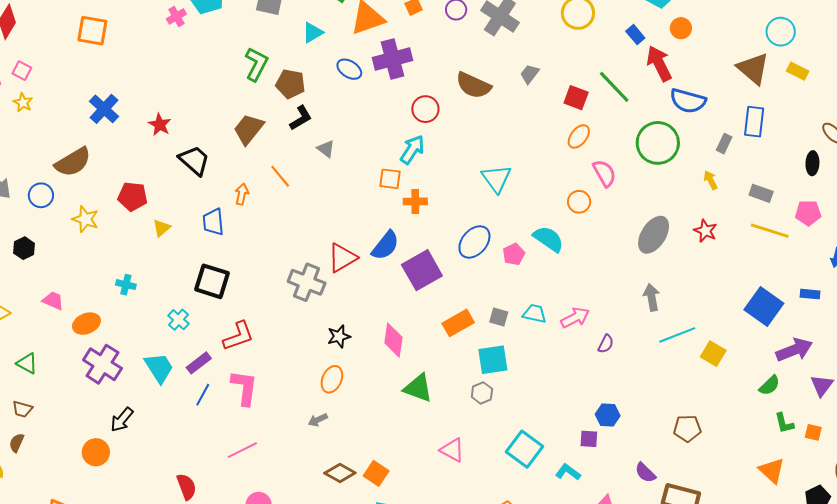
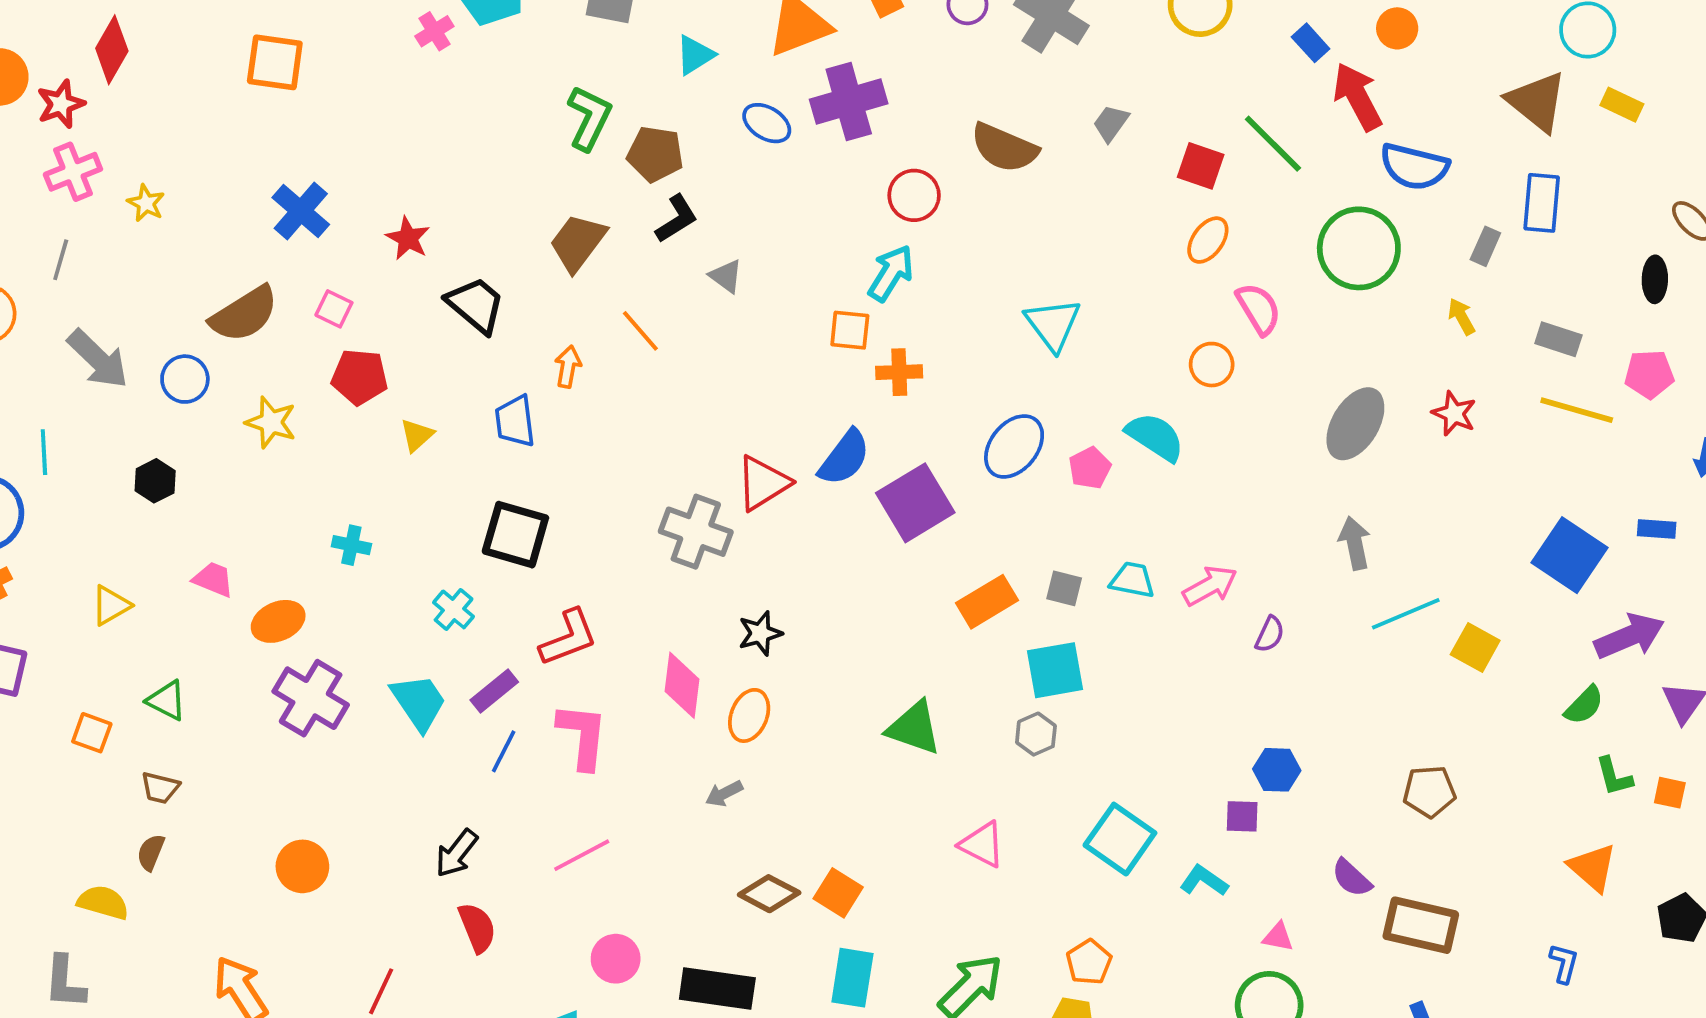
pink square: (22, 71) -> (334, 309), moved
pink diamond: (393, 340) -> (682, 685), moved
black arrow: (122, 420) -> (457, 853), moved

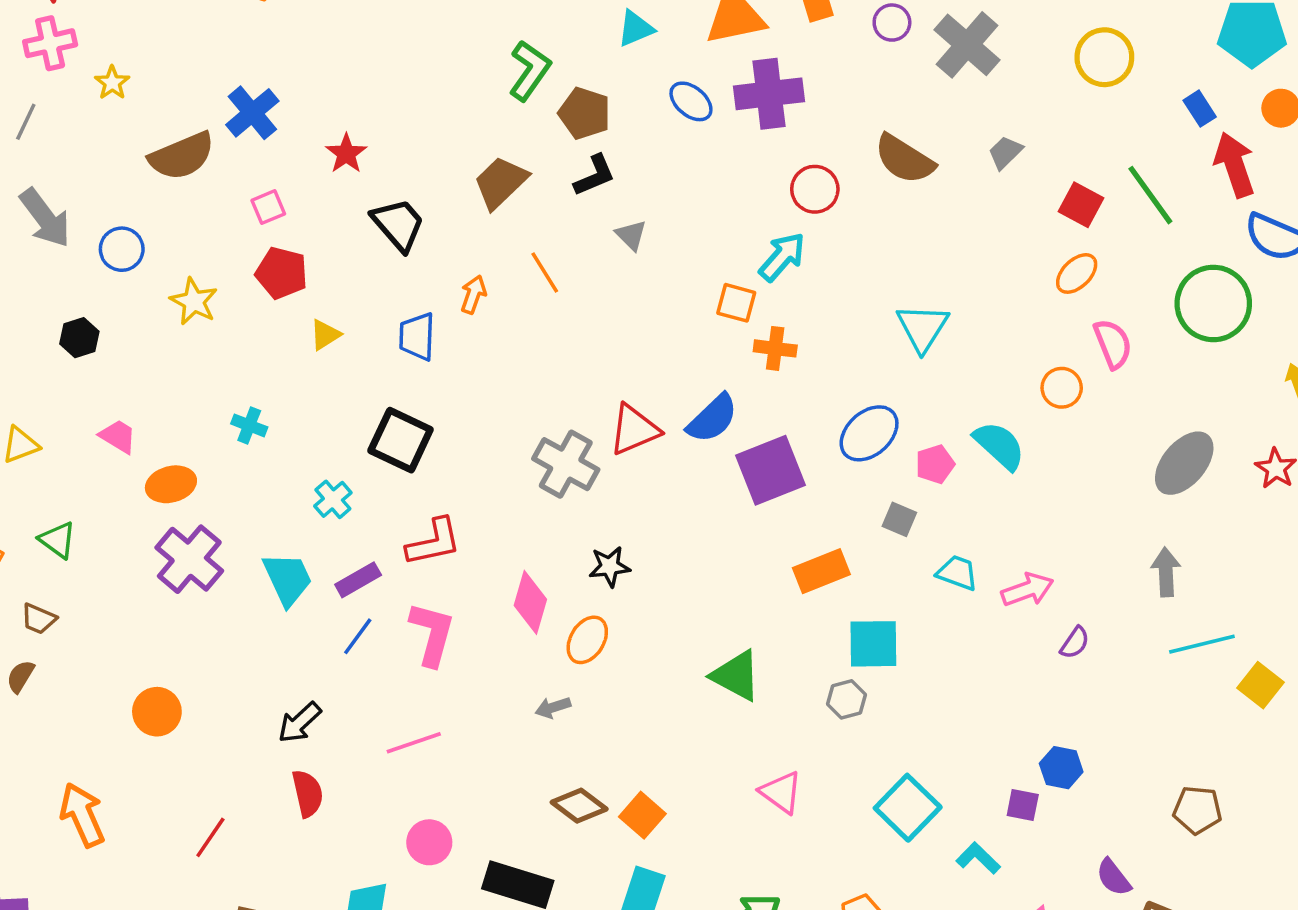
pink square: (334, 309) -> (268, 207), turned 32
brown semicircle: (244, 314) -> (182, 156), moved
gray square: (1064, 588) -> (899, 519), moved

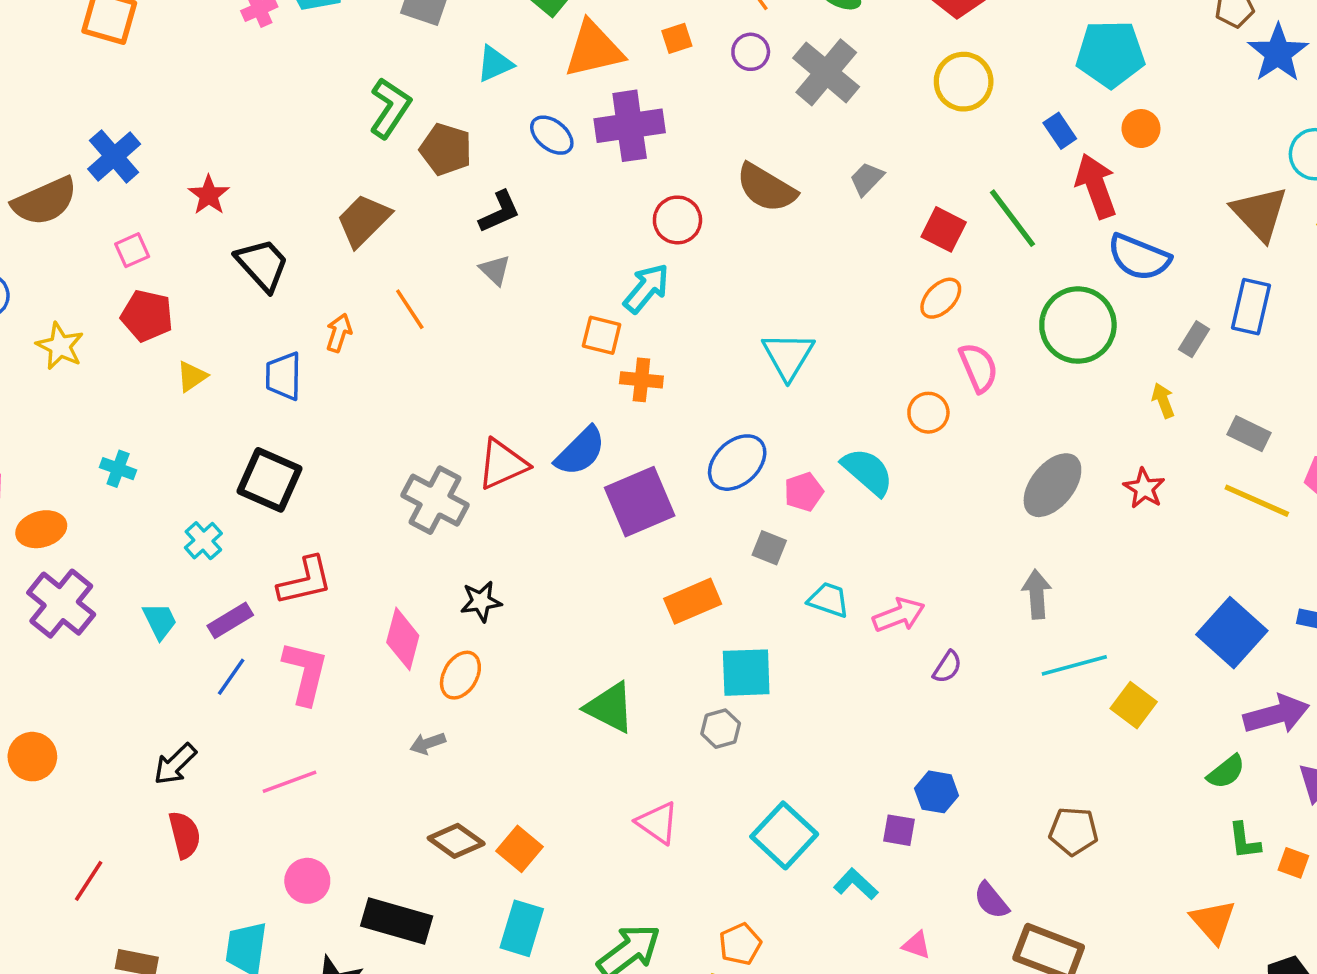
black L-shape: (595, 175) -> (499, 212), moved
cyan trapezoid: (287, 579) -> (160, 621), size x0.7

